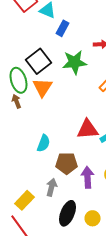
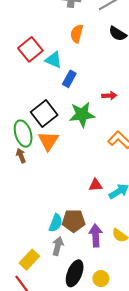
red triangle: (88, 129) -> (96, 185), size x0.6
cyan semicircle: (44, 143) -> (56, 223), moved

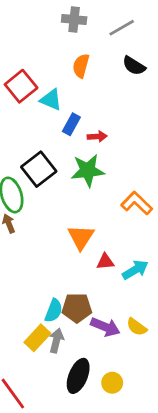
red arrow: (109, 96) -> (97, 136), moved
orange triangle: (48, 141) -> (81, 237), moved
purple arrow: (96, 235) -> (105, 327), turned 115
yellow rectangle: (29, 260) -> (37, 338), moved

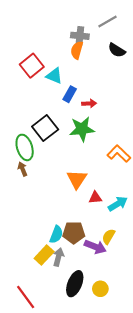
gray cross: (74, 19) -> (80, 36), moved
yellow semicircle: (137, 327) -> (109, 237), moved, turned 84

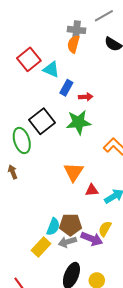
brown arrow: (23, 169) -> (13, 172), moved
gray arrow: (58, 257) -> (67, 242), moved, turned -120

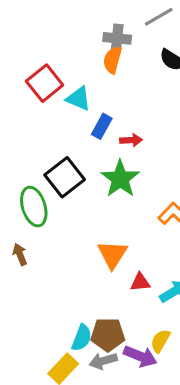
green star: (79, 122) -> (120, 179), turned -30

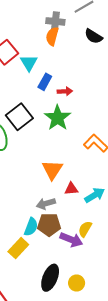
cyan triangle: (79, 99) -> (29, 63), turned 36
gray arrow: (103, 361) -> (46, 204), moved

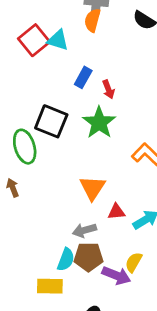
cyan triangle: (29, 63) -> (58, 40), moved, turned -42
red arrow: (65, 91) -> (108, 89), turned 72
black square: (19, 117) -> (51, 121), turned -30
yellow rectangle: (18, 248) -> (50, 286), turned 48

